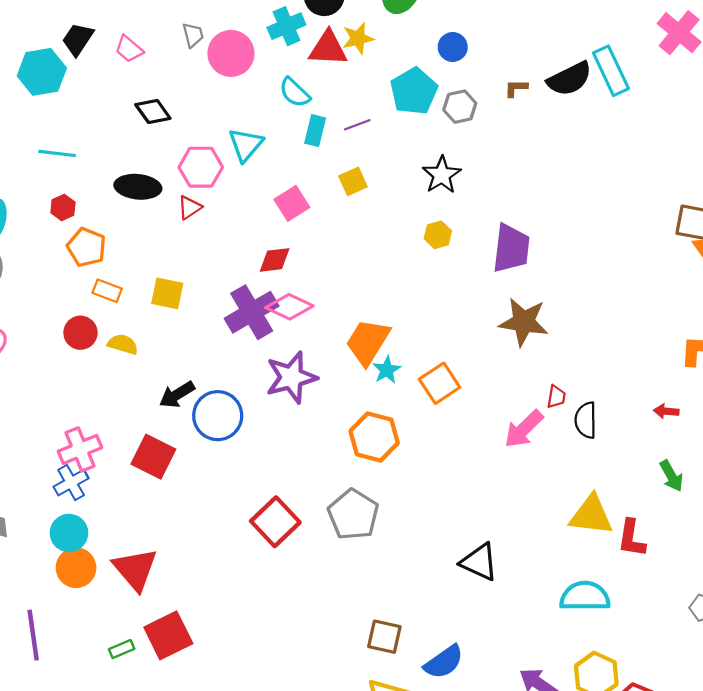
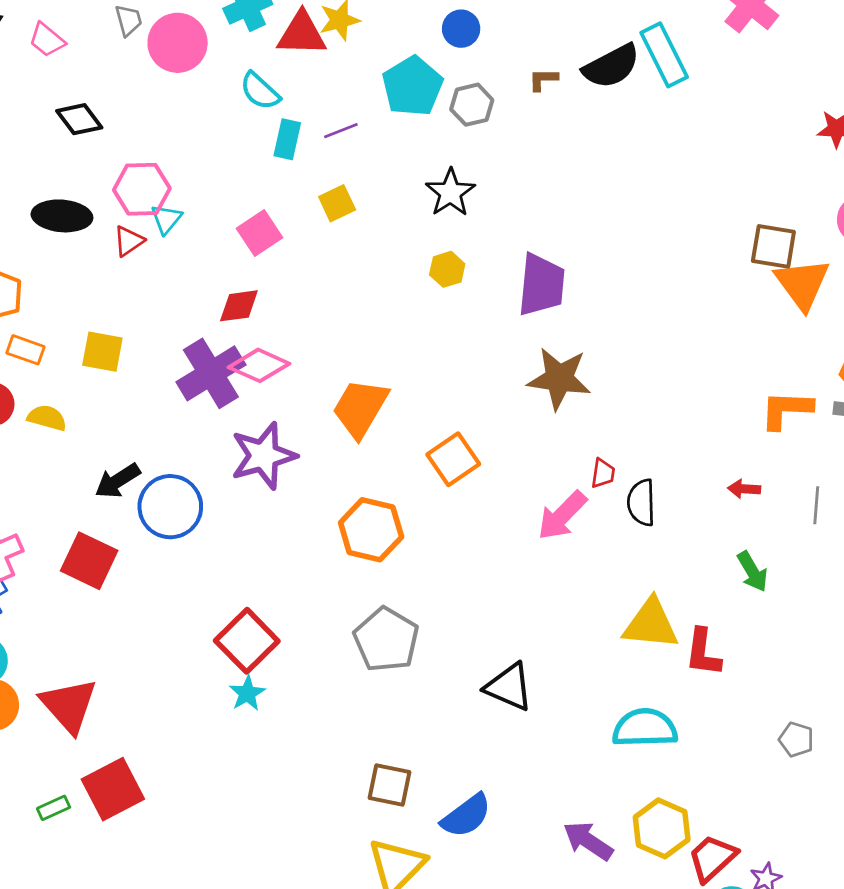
cyan triangle: (246, 145) -> (166, 219), moved, size x0.7
cyan star: (387, 370) -> (247, 693), moved
gray pentagon: (353, 515) -> (386, 640), moved

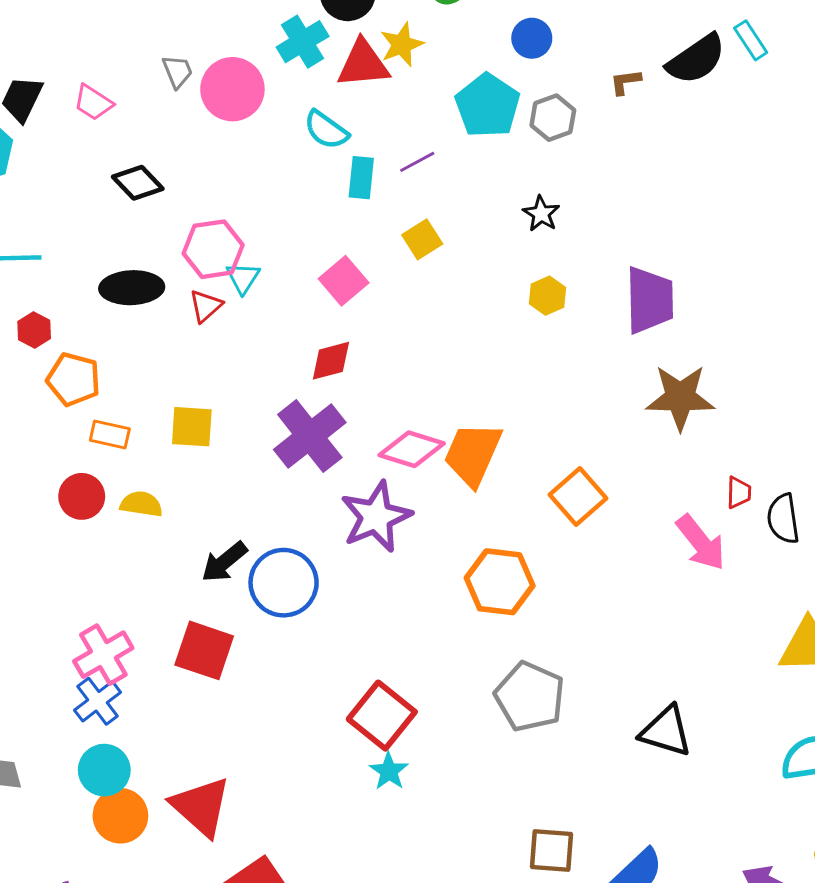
cyan rectangle: (664, 55) -> (751, 40), size x0.6
black star: (450, 193) -> (541, 214), size x0.7
pink diamond: (259, 365) -> (412, 449), moved
pink arrow: (562, 516) -> (701, 543), turned -76

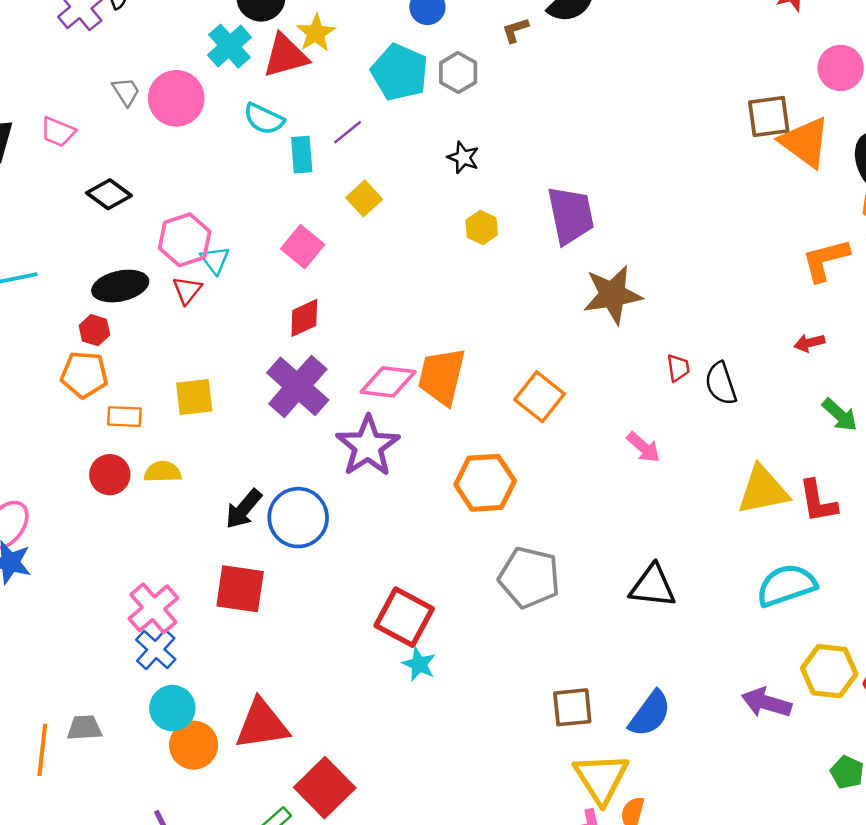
red hexagon: (34, 330) -> (94, 330), moved
pink arrow: (701, 543) -> (643, 447), moved, size x0.7
red triangle: (201, 807) -> (262, 724), turned -40

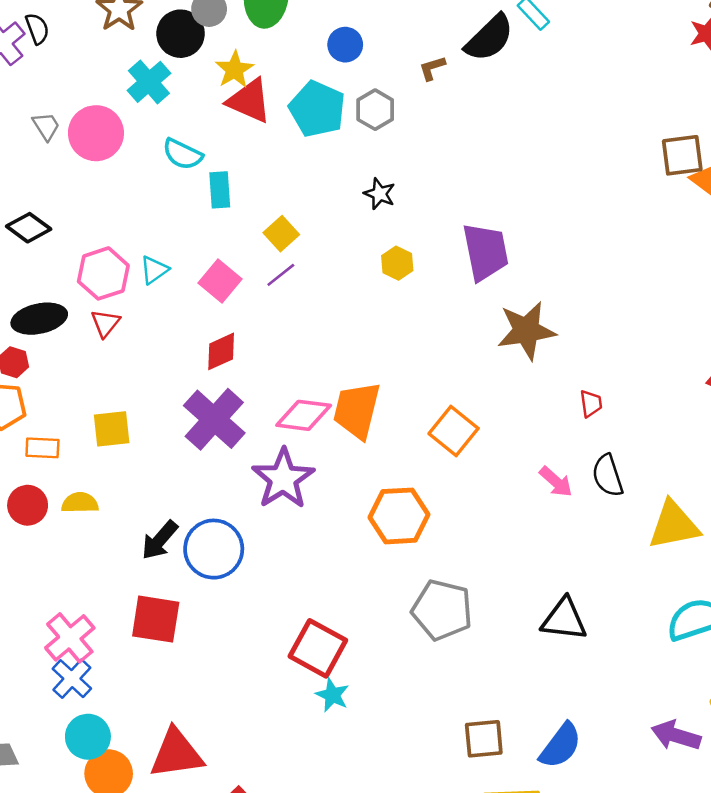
red triangle: (285, 56) -> (249, 101), moved, turned 39
purple line: (348, 132) -> (281, 275), moved
cyan triangle: (215, 260) -> (154, 270), moved, turned 32
black semicircle: (721, 384) -> (608, 476), moved

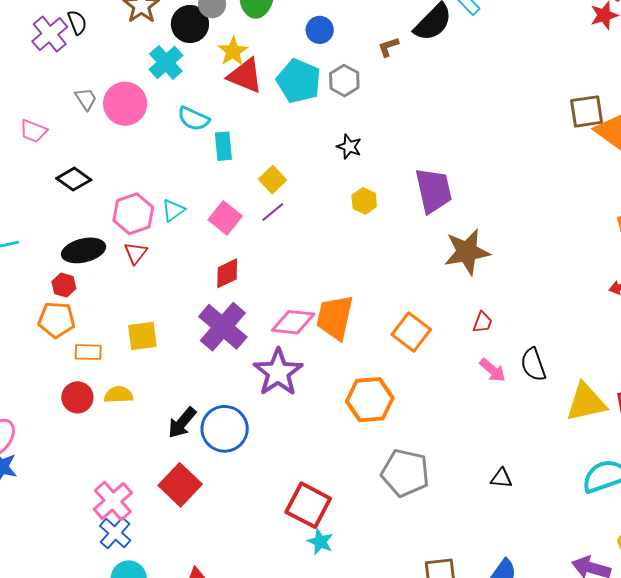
red trapezoid: (591, 404) -> (483, 322), moved, turned 30
red square: (156, 619) -> (180, 485), turned 36
black triangle: (564, 619) -> (501, 478), size x0.6

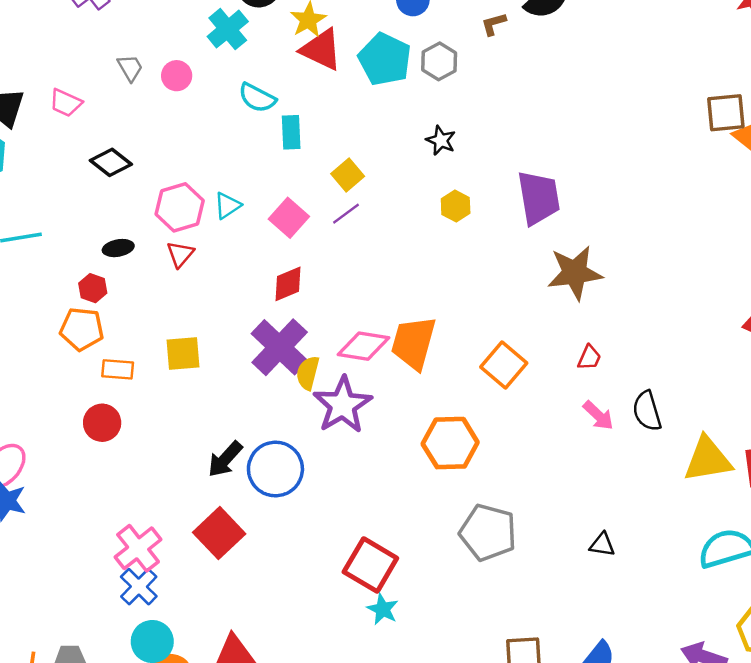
pink circle: (125, 104) -> (177, 76), size x0.6
black ellipse: (84, 250) -> (118, 248), size x0.6
yellow semicircle: (119, 395) -> (308, 373), moved, turned -76

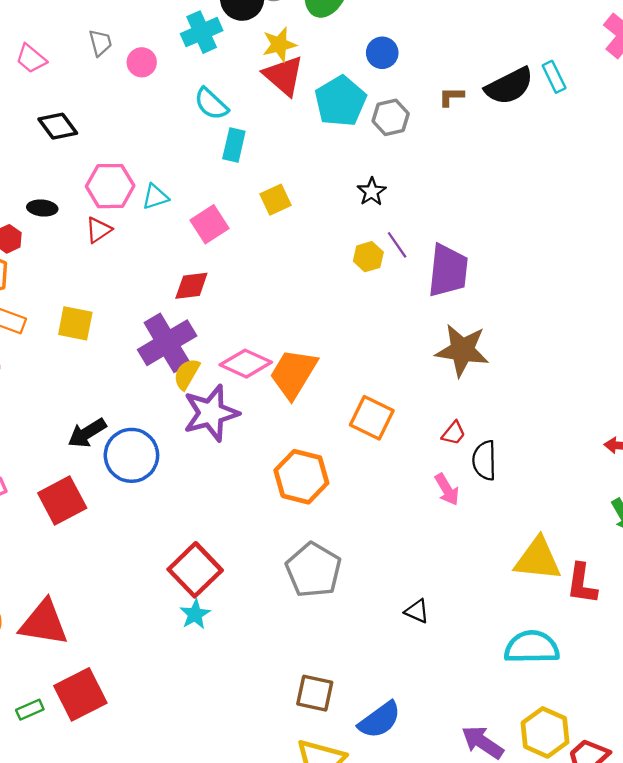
purple line: (346, 214) -> (397, 245), moved, turned 76
orange square: (504, 365) -> (372, 418), turned -30
black semicircle: (647, 411) -> (484, 460), moved

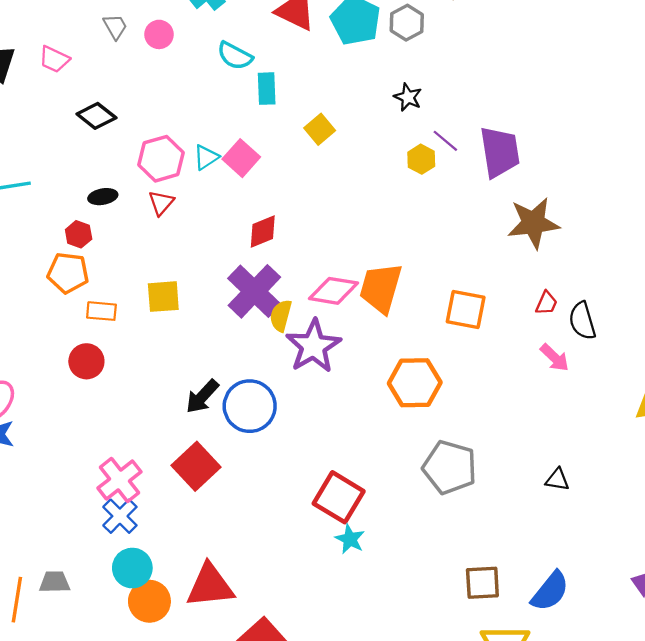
pink square: (209, 224) -> (241, 158), moved

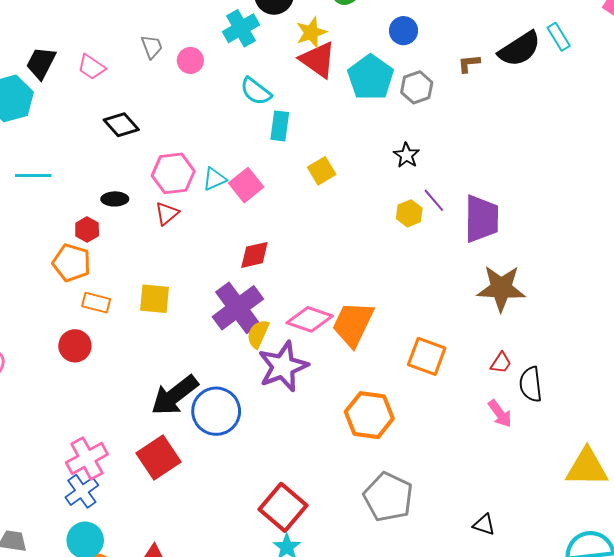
black arrow: (202, 396) -> (175, 395), size x1.4

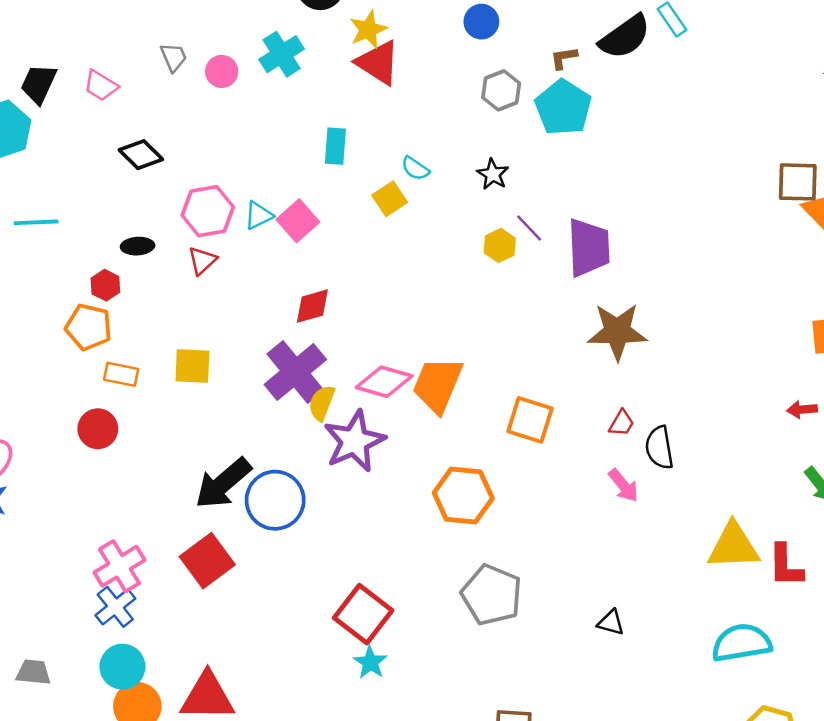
cyan cross: (241, 28) -> (282, 54), moved
cyan pentagon: (371, 77) -> (563, 107), moved
cyan semicircle: (256, 91) -> (415, 168), moved, size x0.7

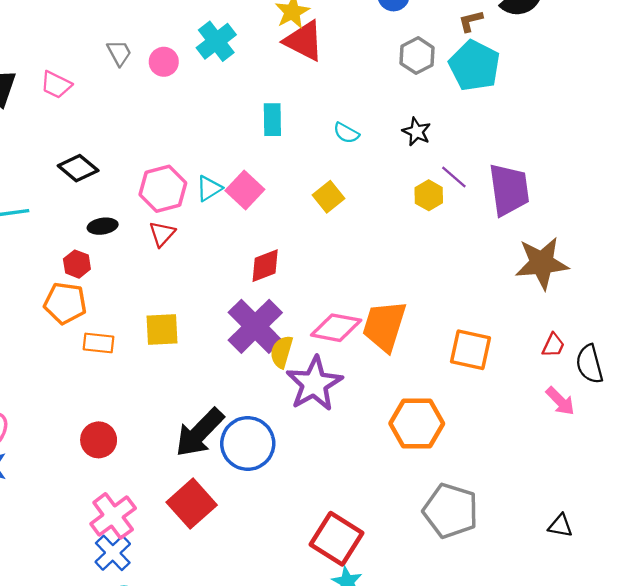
black diamond: (141, 155) -> (78, 168), moved
yellow square: (390, 199) -> (329, 197), moved
red circle: (98, 429) -> (99, 440), moved

